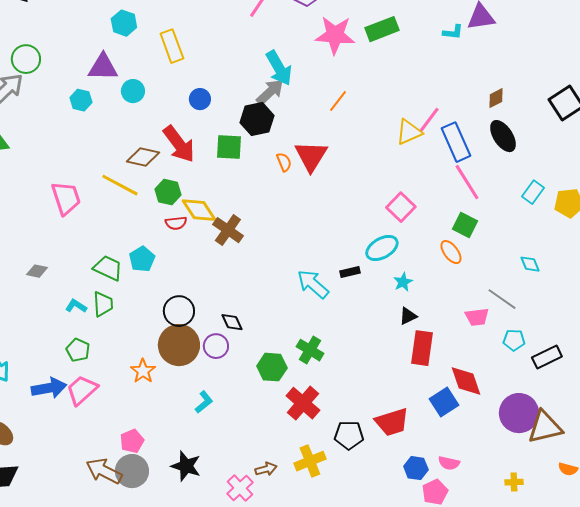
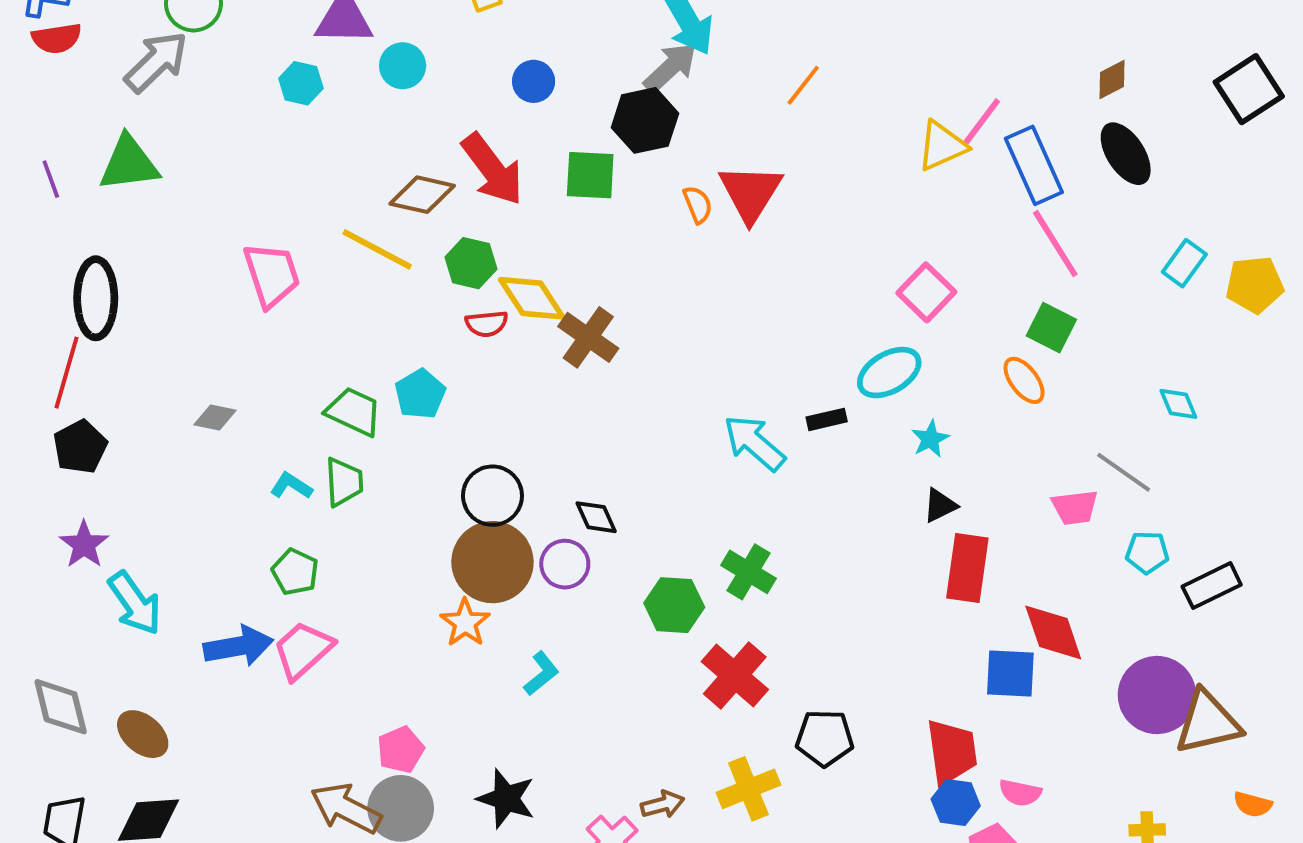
orange star: (143, 371) -> (465, 623), moved
blue square: (444, 402) -> (1010, 674), turned 36
red trapezoid: (392, 422) -> (952, 752), moved, turned -81

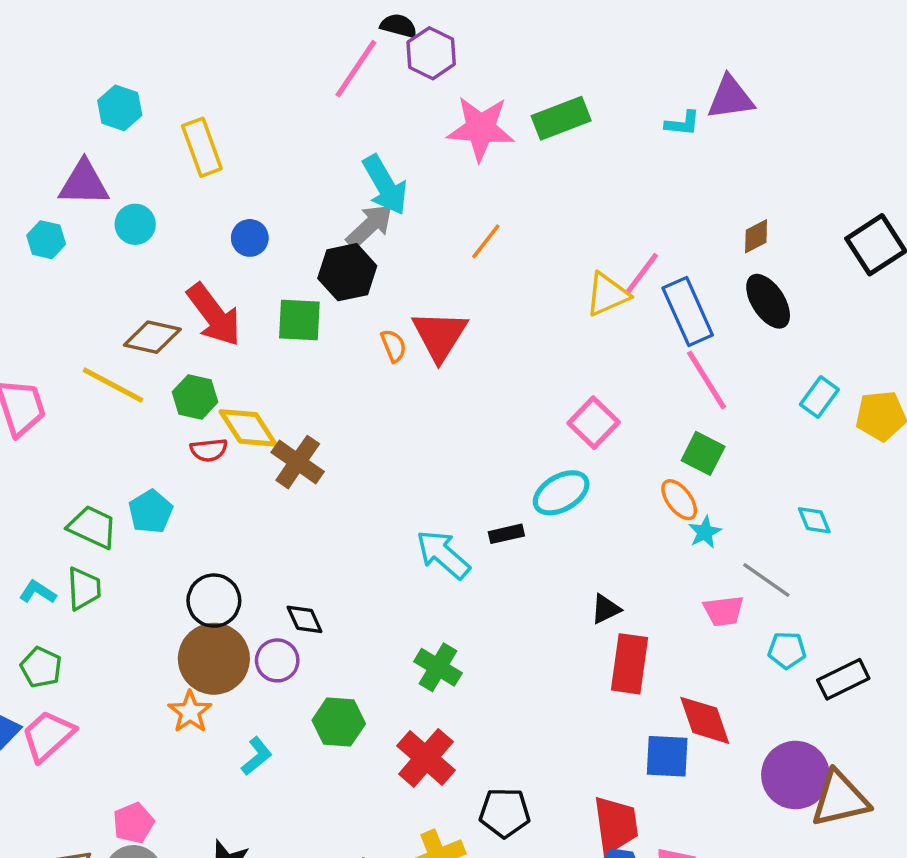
cyan star: (930, 439) -> (705, 532), moved
green hexagon: (674, 605) -> (339, 722), moved

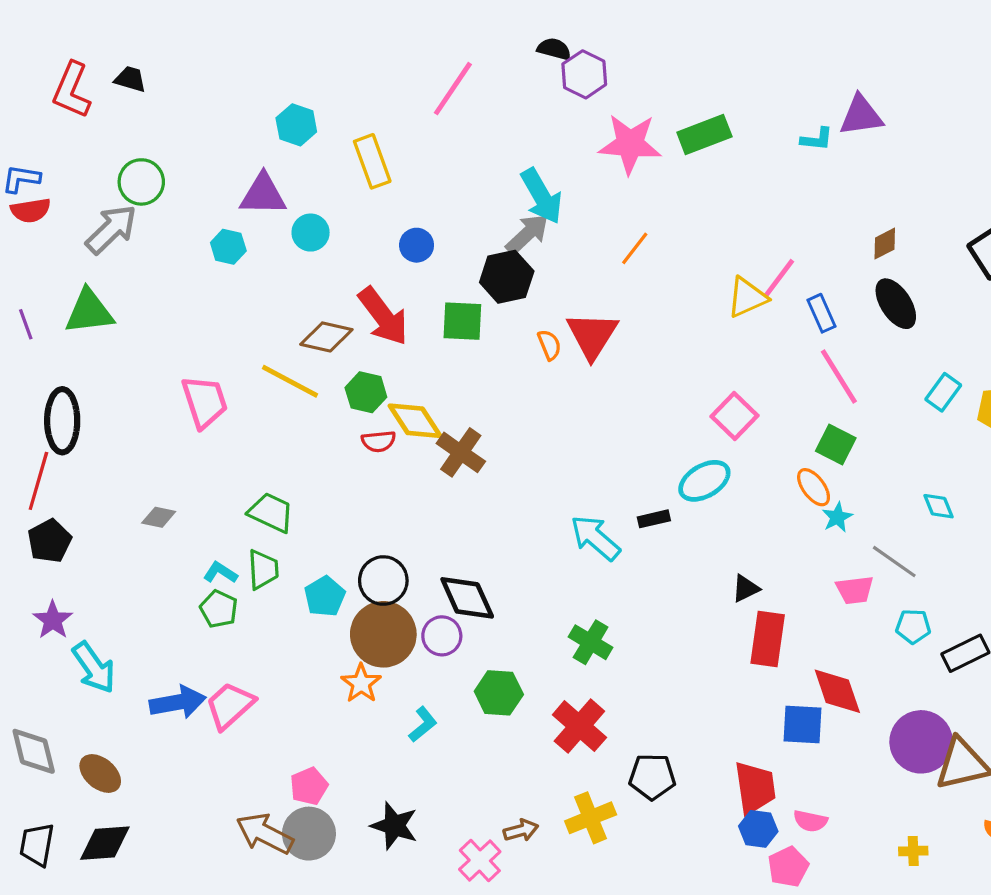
pink line: (356, 69) -> (453, 89), moved
blue rectangle: (688, 311) -> (821, 313), size x0.6
cyan pentagon: (151, 512) -> (325, 596), moved
black diamond: (305, 619) -> (467, 598), size x1.6
green pentagon: (41, 667) -> (219, 609), moved

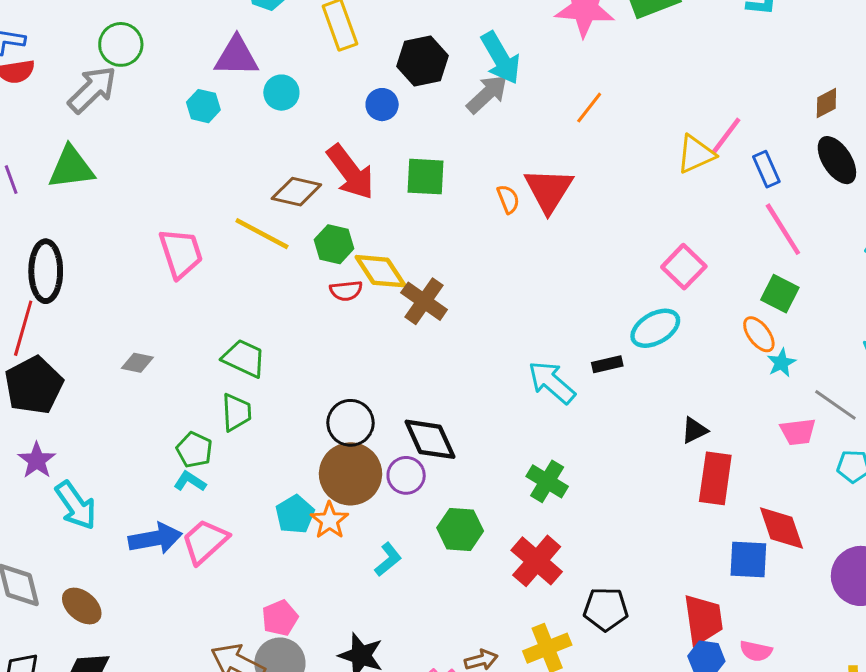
black hexagon: (507, 277) -> (423, 61), moved
black pentagon: (50, 541) -> (34, 385), size x1.4
cyan L-shape: (220, 573) -> (190, 481), moved
cyan pentagon: (325, 596) -> (295, 514), moved

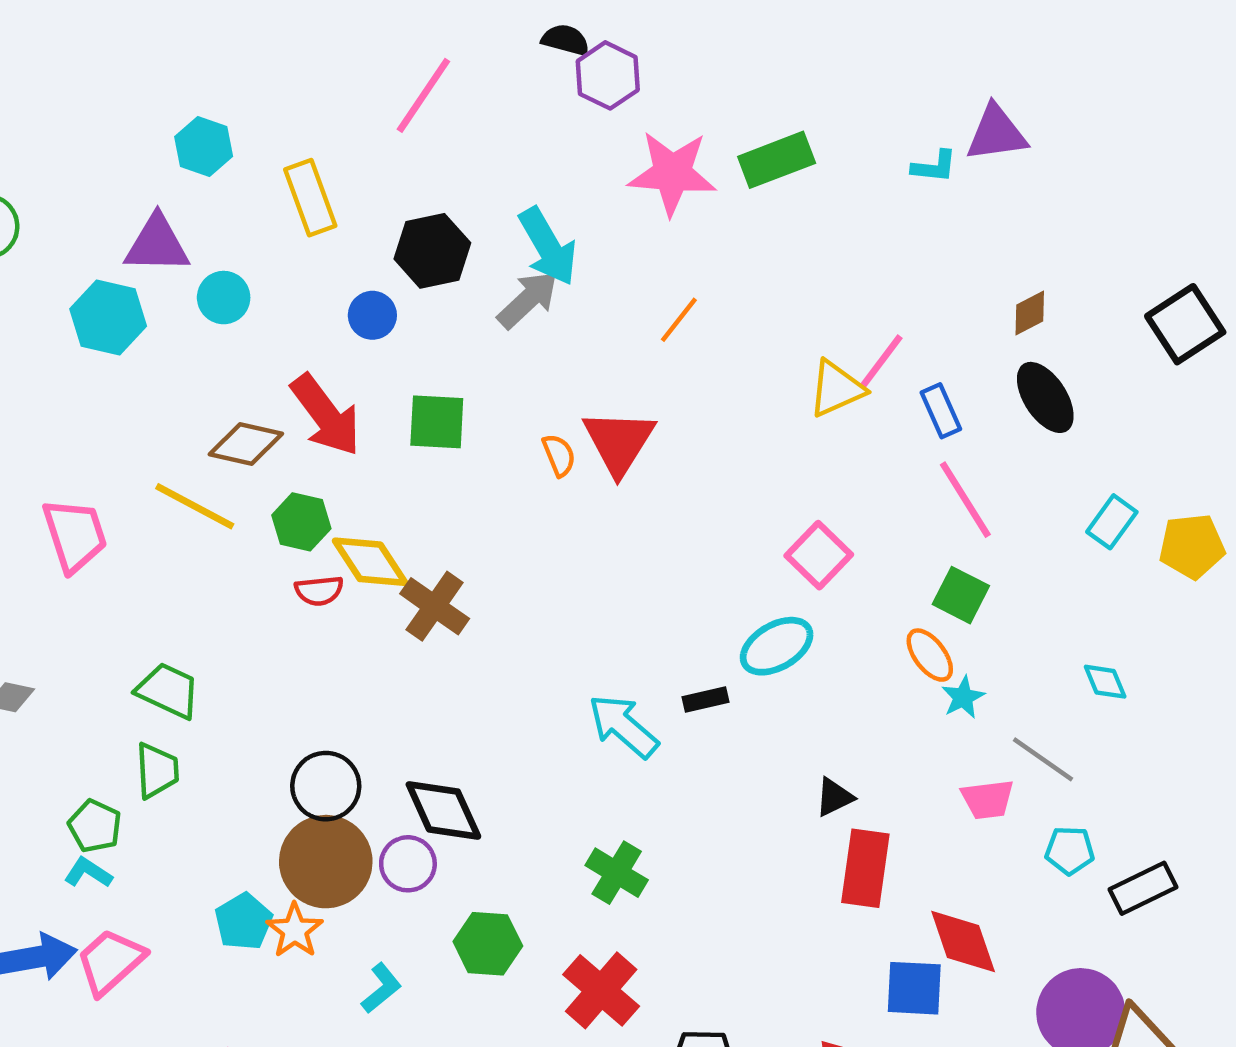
cyan hexagon: (203, 106) -> (108, 318), size x1.5

